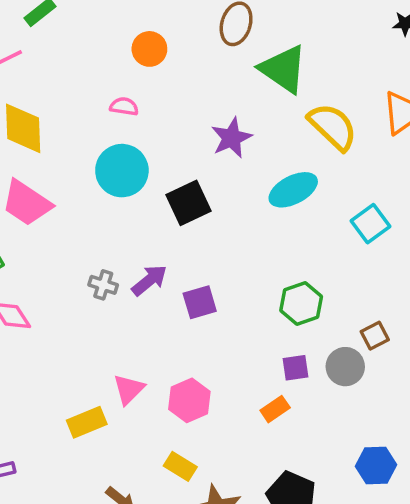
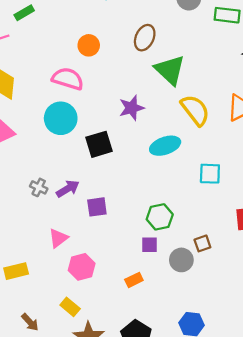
pink semicircle: (124, 106) -> (68, 79), size x1.8
cyan square: (370, 224) -> (210, 174), turned 30
purple square: (295, 368) -> (150, 245), moved
pink triangle: (129, 389) -> (58, 238), moved

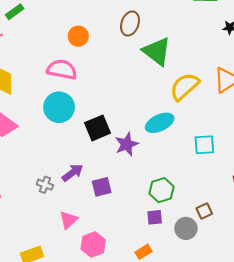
purple star: (132, 108) -> (127, 144), moved
yellow semicircle: (195, 110) -> (184, 87), turned -88
gray cross: (39, 187) -> (45, 185), moved

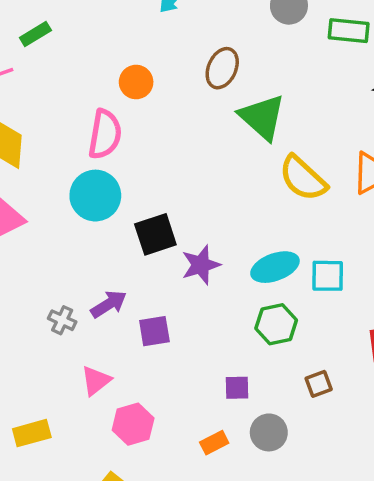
pink semicircle: (62, 69) -> (105, 134), turned 84
yellow semicircle: (184, 87) -> (303, 178), turned -100
cyan ellipse: (160, 123) -> (275, 267), moved
green hexagon: (161, 190) -> (276, 324), moved
gray circle: (186, 228) -> (269, 432), moved

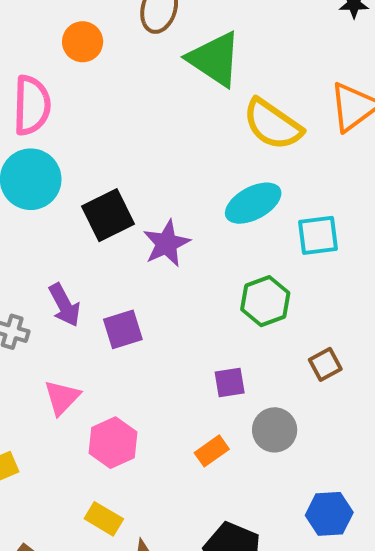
orange circle: (136, 82) -> (83, 42), moved
cyan ellipse: (275, 267) -> (253, 203), moved
purple arrow: (109, 304) -> (64, 305), turned 102

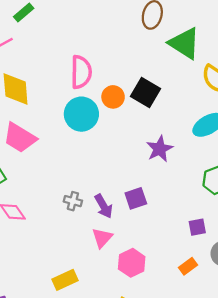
orange circle: (83, 42) -> (113, 97), moved
black square: (108, 215) -> (145, 93), moved, turned -32
purple arrow: (64, 305) -> (104, 206), moved

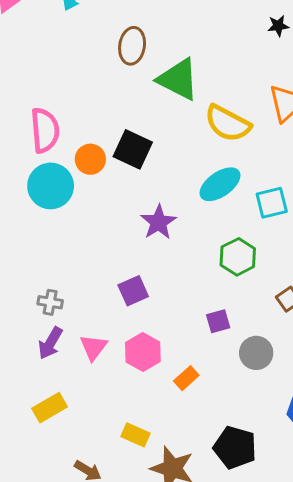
purple arrow: (104, 206) -> (50, 343), moved, turned 65
pink hexagon: (132, 263) -> (143, 352), moved
orange rectangle: (188, 266) -> (186, 378), moved

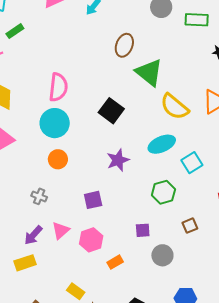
orange circle: (90, 159) -> (58, 159), moved
cyan square: (272, 203) -> (192, 163), turned -30
purple arrow: (50, 343) -> (33, 235), moved

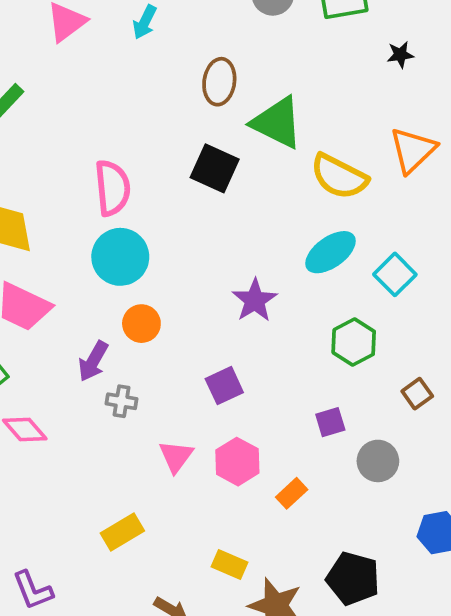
black square: (111, 111) -> (215, 168), moved
purple arrow: (33, 235) -> (93, 361), moved

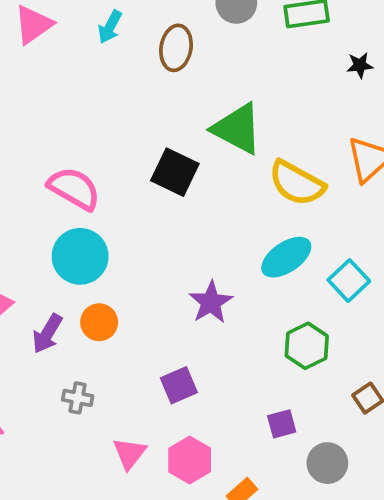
brown ellipse: (219, 82) -> (176, 48), moved
pink semicircle: (112, 188) -> (74, 188), turned -56
purple arrow: (93, 361) -> (47, 334), moved

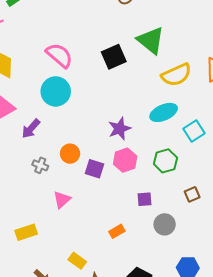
black square: (175, 172) -> (114, 57), turned 30
yellow semicircle: (297, 183) -> (176, 75), turned -64
orange circle: (99, 322) -> (70, 154), moved
purple square: (179, 385) -> (95, 169), turned 30
pink hexagon: (190, 460) -> (125, 160), moved

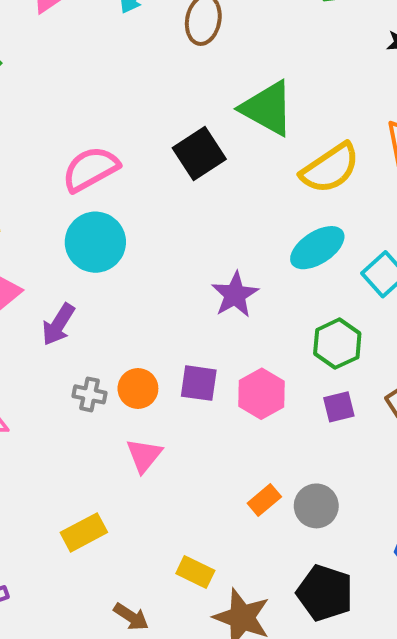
pink semicircle: (59, 55) -> (90, 169), turned -60
orange circle: (70, 154) -> (138, 388), moved
pink hexagon: (125, 160) -> (262, 394), moved
purple square: (145, 199) -> (339, 407), moved
gray circle: (165, 224) -> (316, 506), moved

